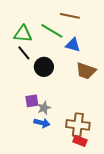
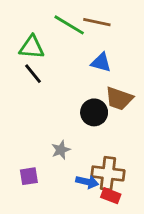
green line: (52, 31) -> (69, 25), moved
black circle: (44, 67) -> (94, 112), moved
purple square: (32, 101) -> (29, 176), moved
blue arrow: (42, 123) -> (87, 182), moved

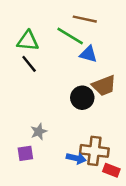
green line: (69, 25) -> (70, 36), moved
brown trapezoid: (119, 99) -> (104, 86), turned -40
gray star: (61, 150) -> (39, 132), moved
red rectangle: (111, 196) -> (111, 170), moved

